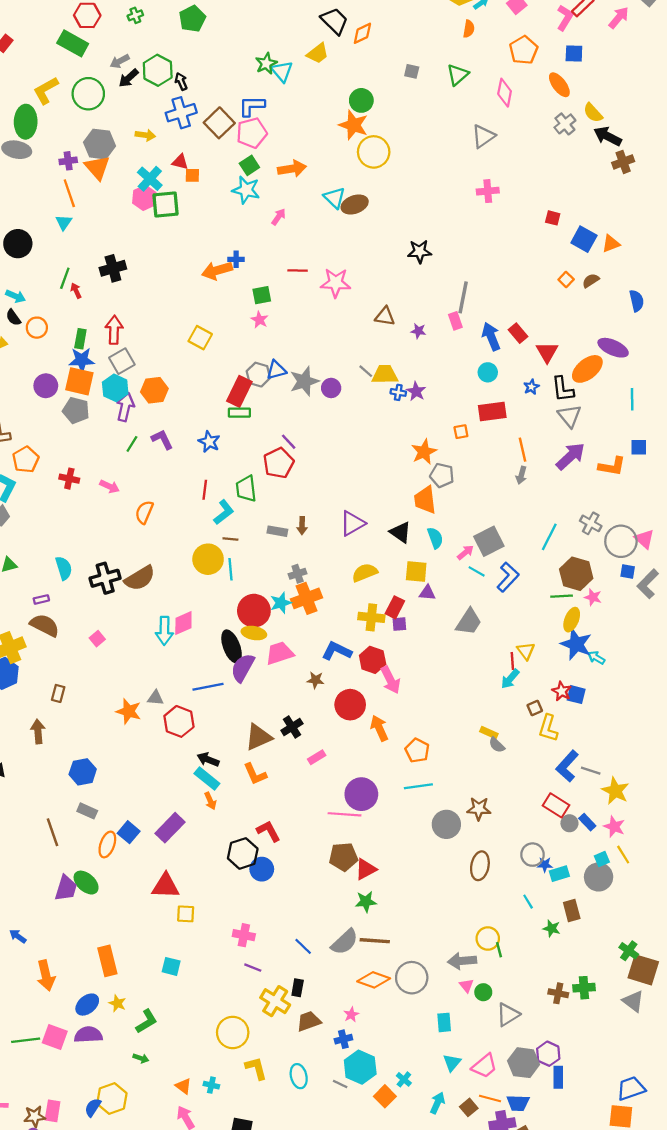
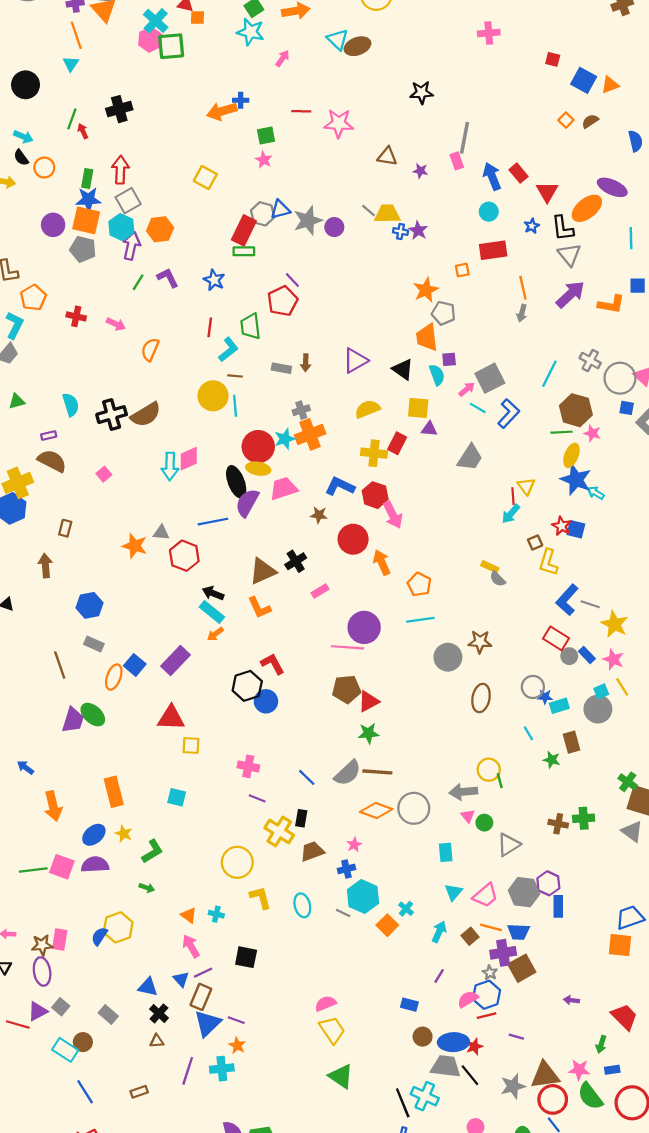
purple square: (399, 624) -> (449, 359), moved
orange arrow: (210, 801) -> (215, 634), turned 77

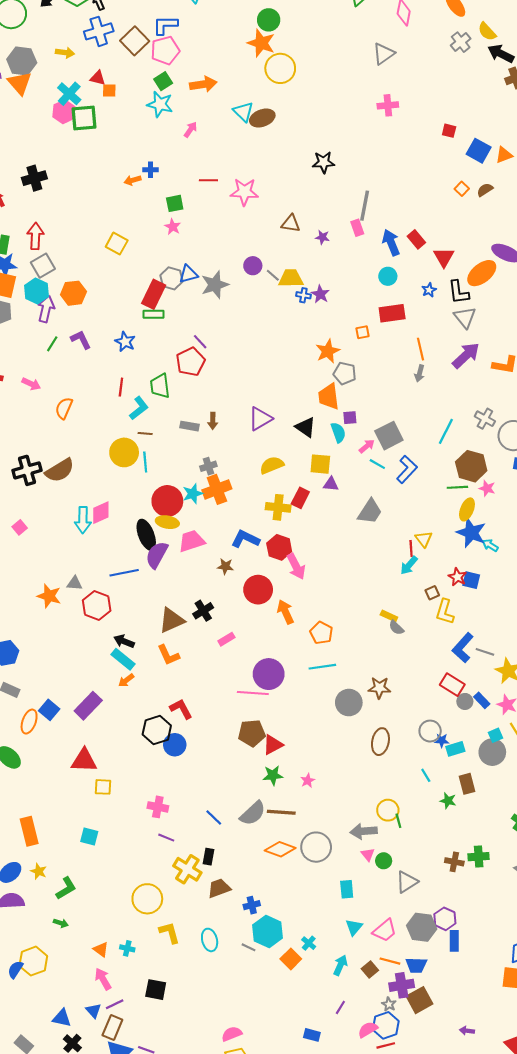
orange arrow: (222, 111) -> (133, 180), size x0.6
purple circle: (334, 227) -> (253, 266), moved
pink star: (354, 845) -> (308, 781), moved

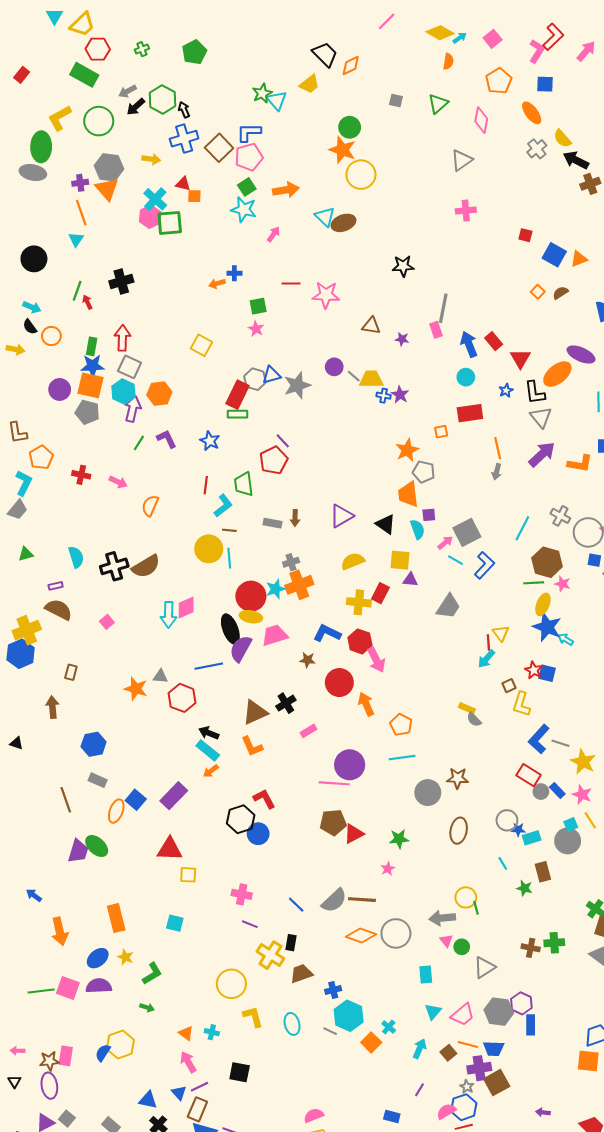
gray square: (43, 266) -> (130, 367), turned -35
green star: (273, 775) -> (399, 839), moved

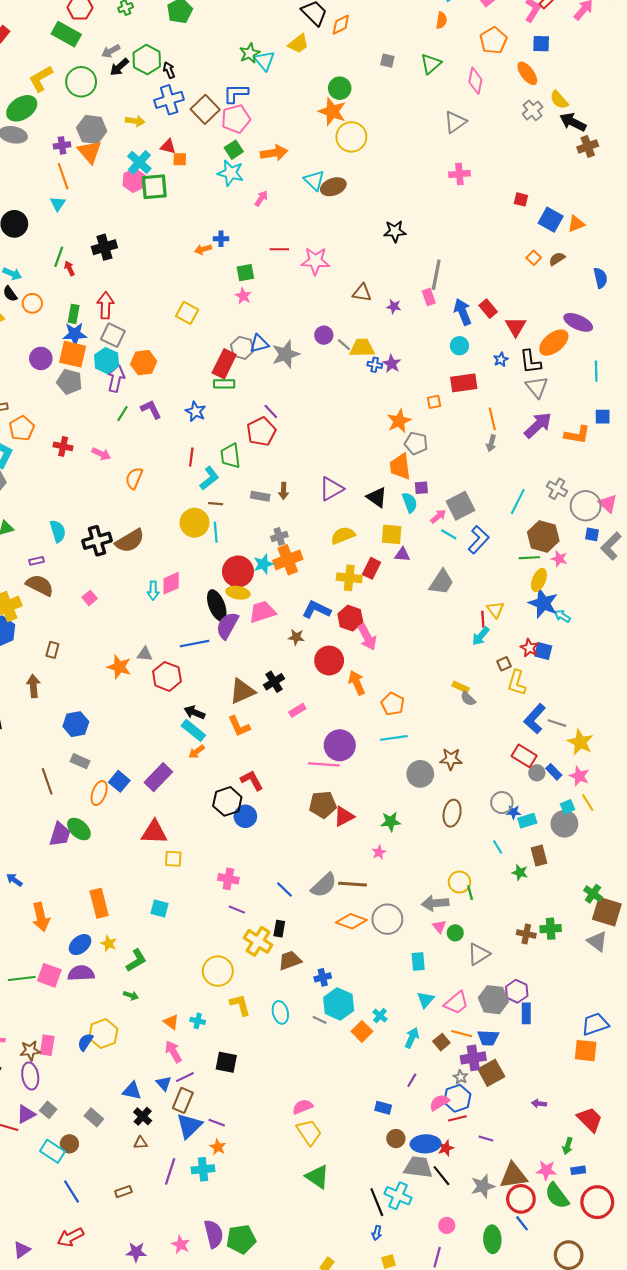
green ellipse: (41, 147) -> (22, 108), turned 56
cyan arrow: (169, 615) -> (153, 591), size x0.7

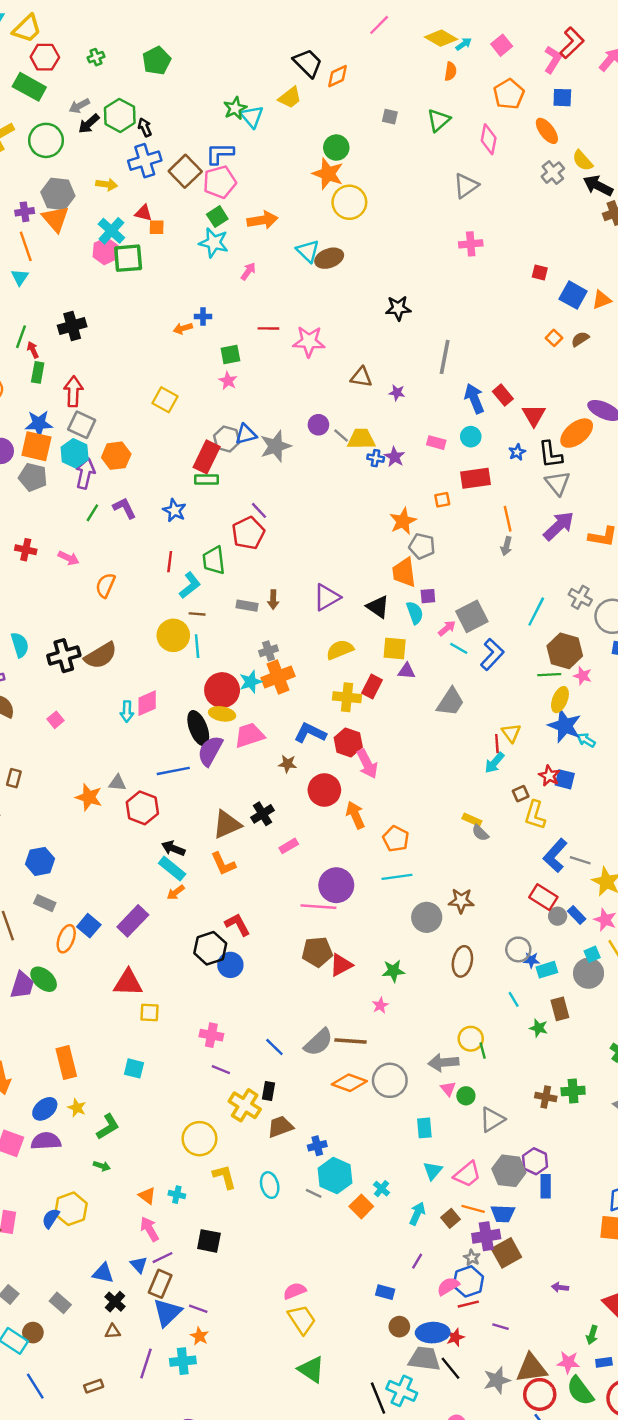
pink rectangle: (429, 297) -> (436, 443), moved, turned -56
green rectangle: (74, 314) -> (38, 372), moved

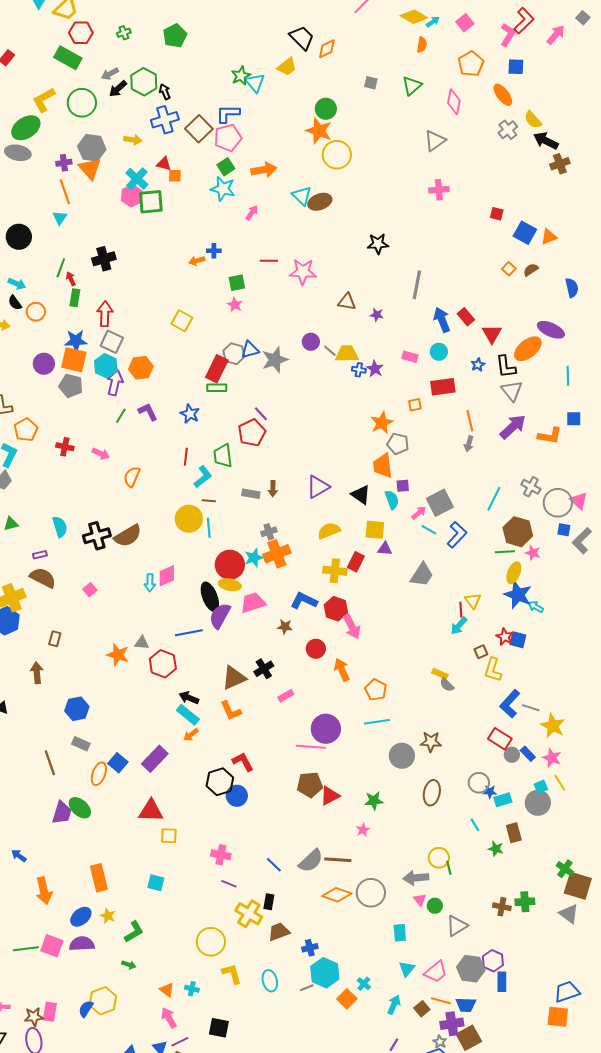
red circle: (324, 790) -> (316, 649), size x0.7
gray line: (314, 1193) -> (307, 988), turned -48

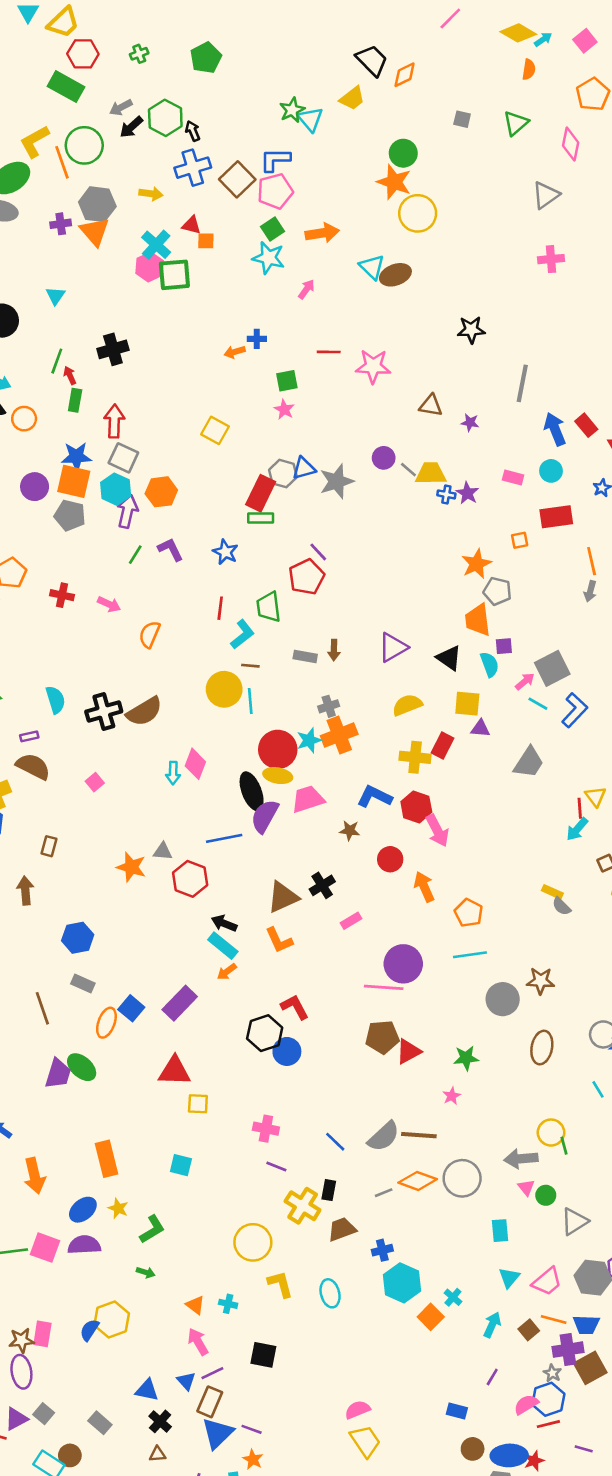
orange line: (65, 192) -> (62, 162), moved
pink diamond: (167, 576) -> (195, 764), turned -45
gray line: (307, 988) -> (384, 1193), moved

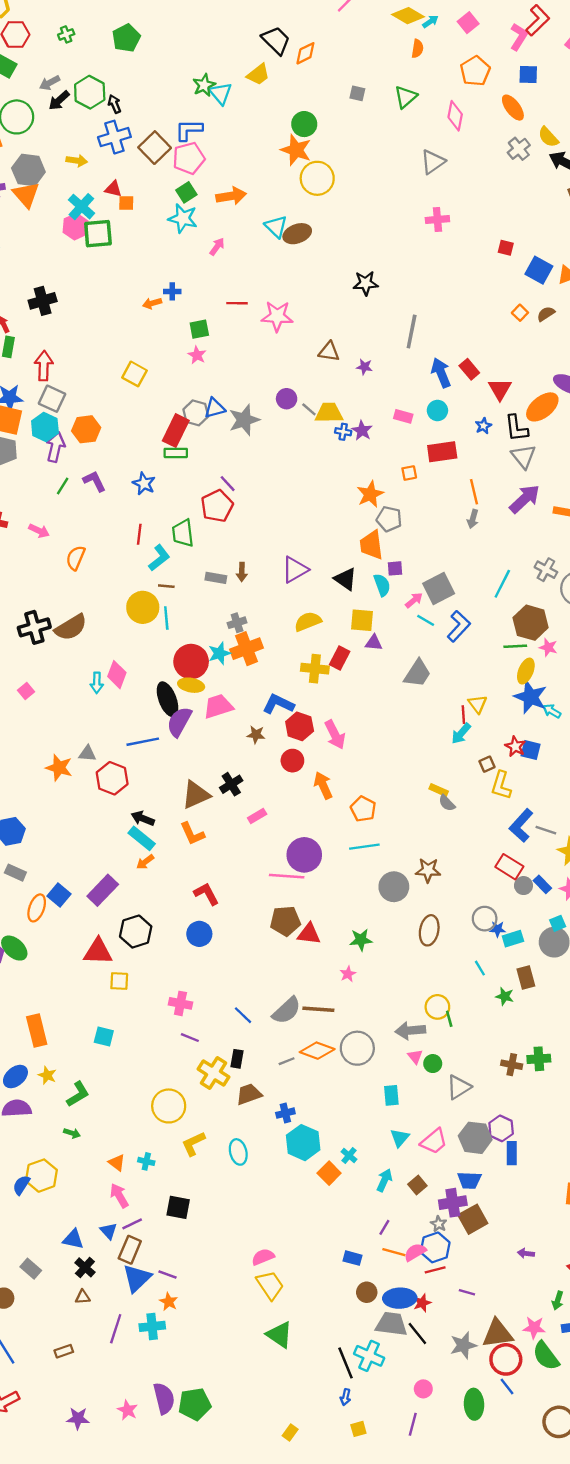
red hexagon: (416, 807) -> (300, 726), moved
black hexagon: (265, 1033) -> (136, 932), moved
red triangle: (408, 1051) -> (309, 934), turned 35
yellow L-shape: (280, 1284) -> (193, 1144), turned -100
orange line: (554, 1319) -> (394, 1252), moved

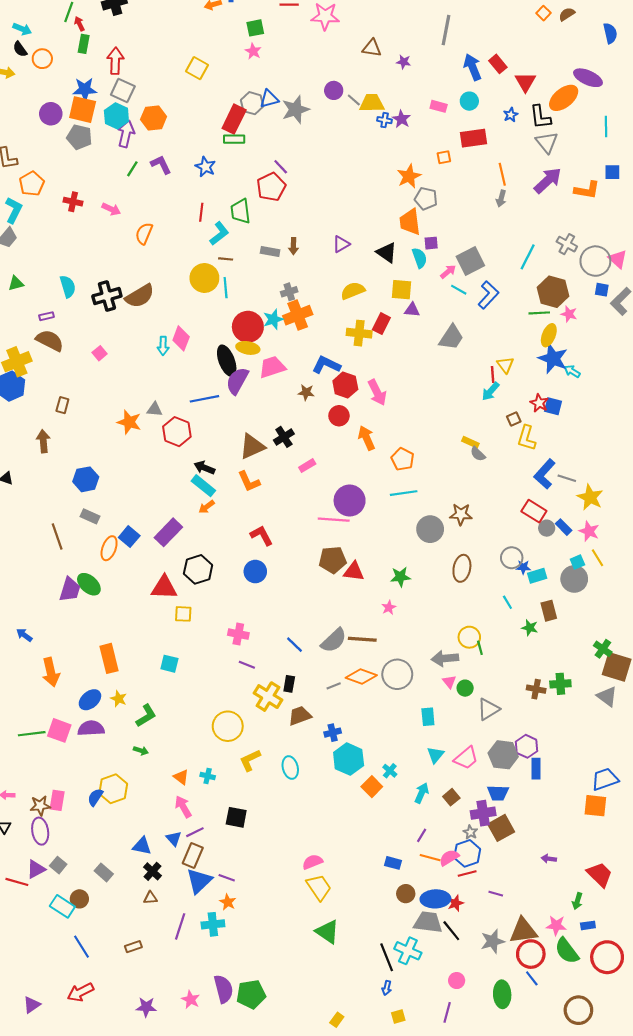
purple triangle: (295, 570) -> (341, 244), size x0.7

